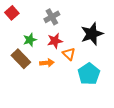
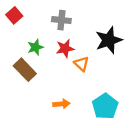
gray cross: (52, 17) -> (61, 20), turned 35
orange arrow: (47, 63) -> (61, 104), moved
cyan pentagon: (89, 74) -> (105, 106), moved

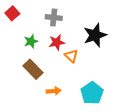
brown rectangle: (25, 70) -> (33, 69), moved

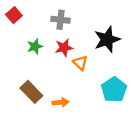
brown rectangle: (33, 69) -> (31, 92), moved
cyan pentagon: (92, 93) -> (114, 90), moved

